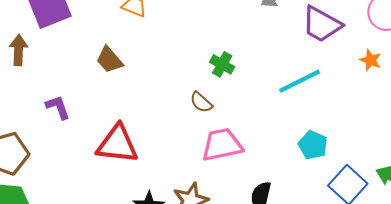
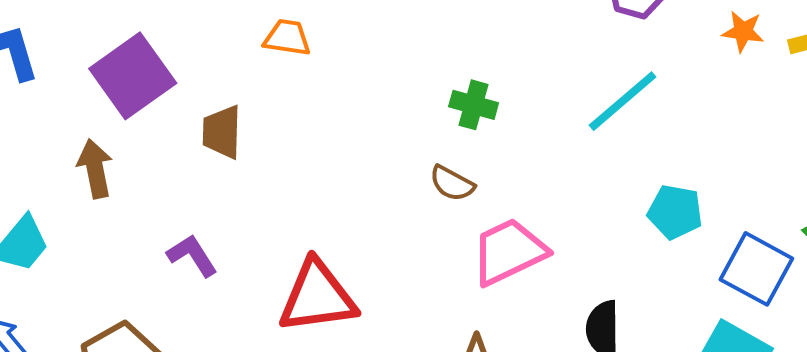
brown trapezoid: (109, 60) -> (222, 132), moved, turned 56

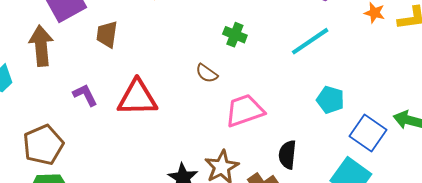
brown arrow: (95, 169) -> (41, 46), size x1.4
brown semicircle: (452, 183) -> (207, 73), moved
red triangle: (317, 297) -> (137, 98), moved

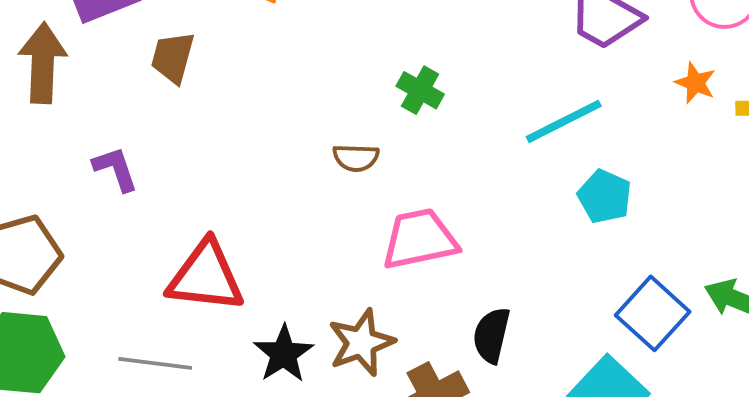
brown semicircle: (207, 73) -> (356, 158), turned -40
red triangle: (137, 98) -> (206, 277), moved
cyan pentagon: (330, 100) -> (605, 196), moved

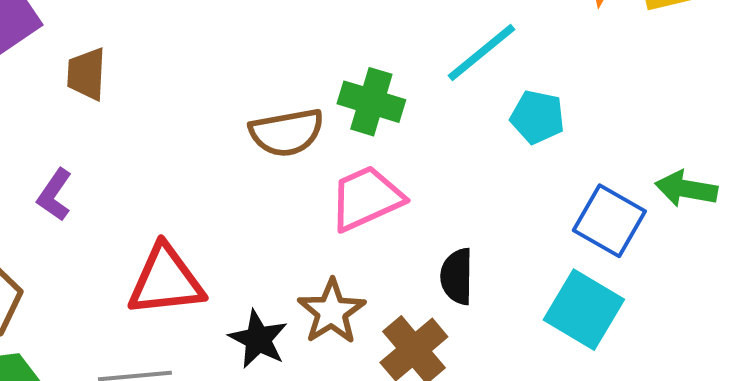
green cross: (420, 90) -> (371, 102), moved, size x1.4
brown semicircle: (356, 158) -> (287, 132), size x1.6
purple L-shape: (115, 169) -> (55, 195), turned -114

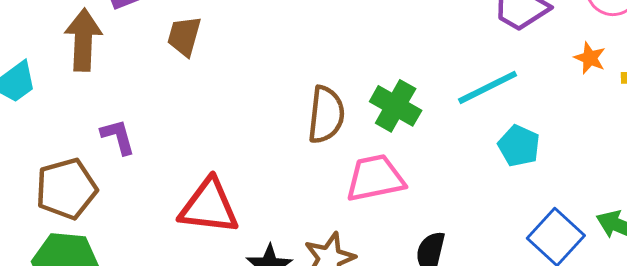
brown semicircle: (287, 132) -> (326, 115), turned -86
purple L-shape: (55, 195) -> (118, 137), moved, turned 117

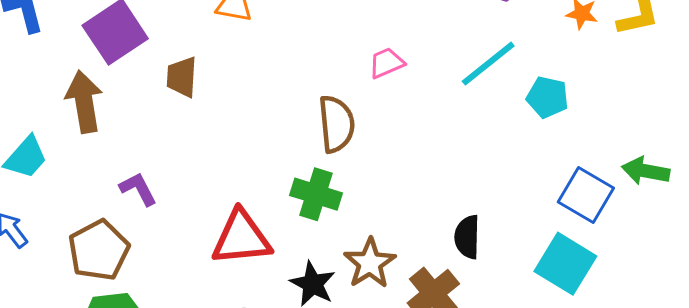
green cross: (396, 106) -> (316, 194), moved
cyan pentagon: (519, 146) -> (548, 97), moved
pink trapezoid: (375, 178) -> (387, 63), moved, size x0.6

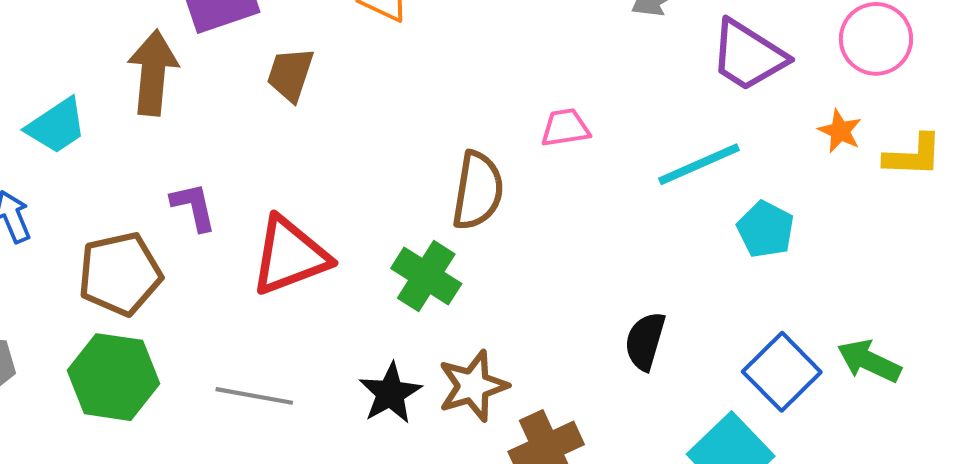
black semicircle: (467, 237) -> (645, 341), moved
red triangle: (241, 238) -> (290, 256), moved, turned -30

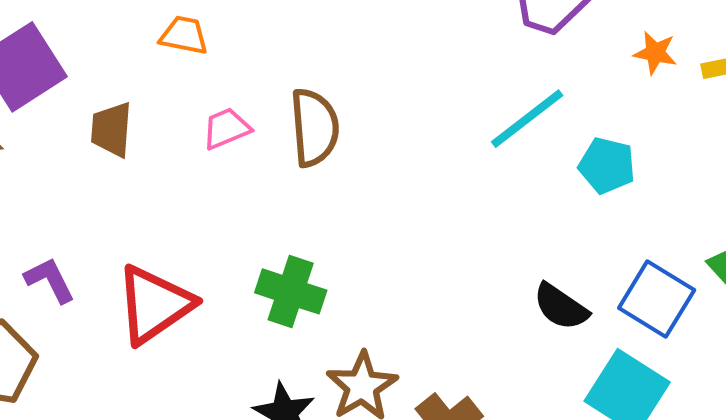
pink trapezoid: (565, 128) -> (226, 128), moved
brown semicircle: (478, 191) -> (314, 127), moved
black semicircle: (645, 341) -> (561, 307), moved, turned -58

